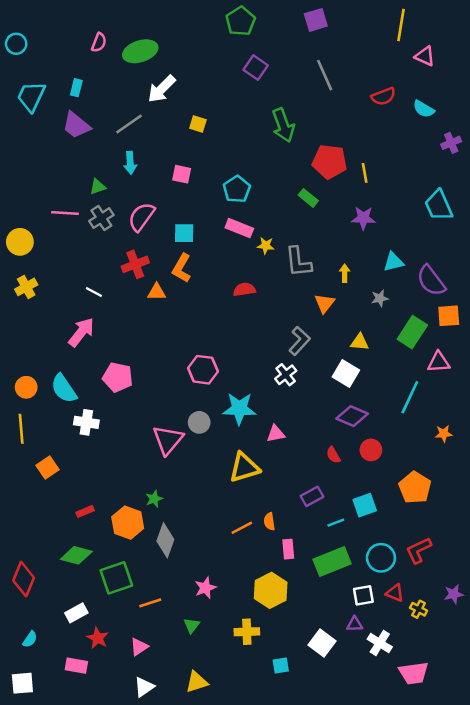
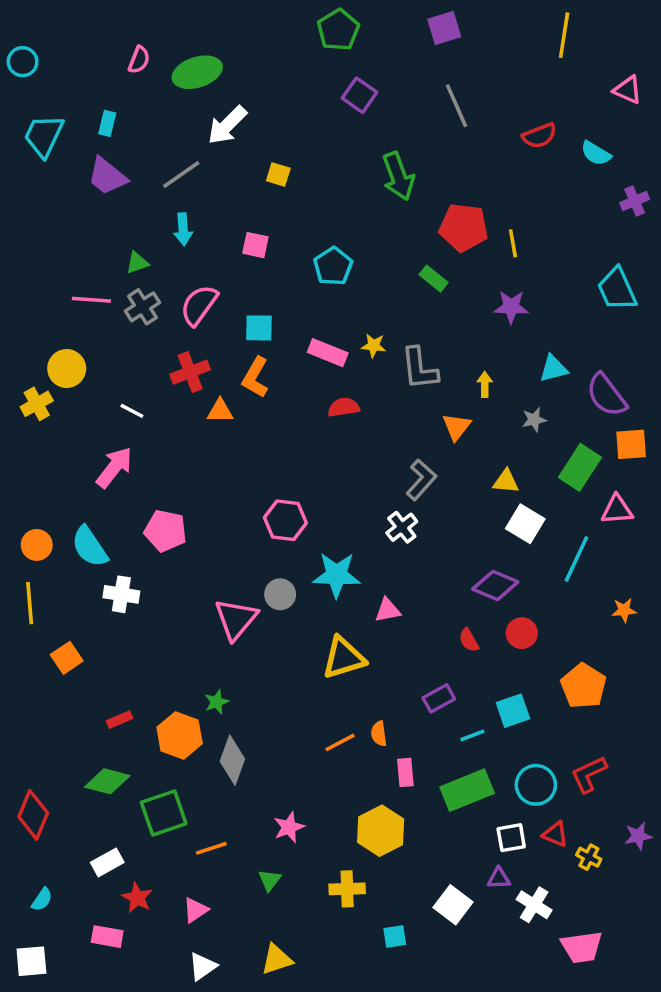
pink triangle: (425, 56) -> (628, 90), moved
pink rectangle: (239, 228) -> (328, 353), moved
yellow circle: (20, 242) -> (67, 369), moved
white square: (346, 373) -> (525, 524), moved

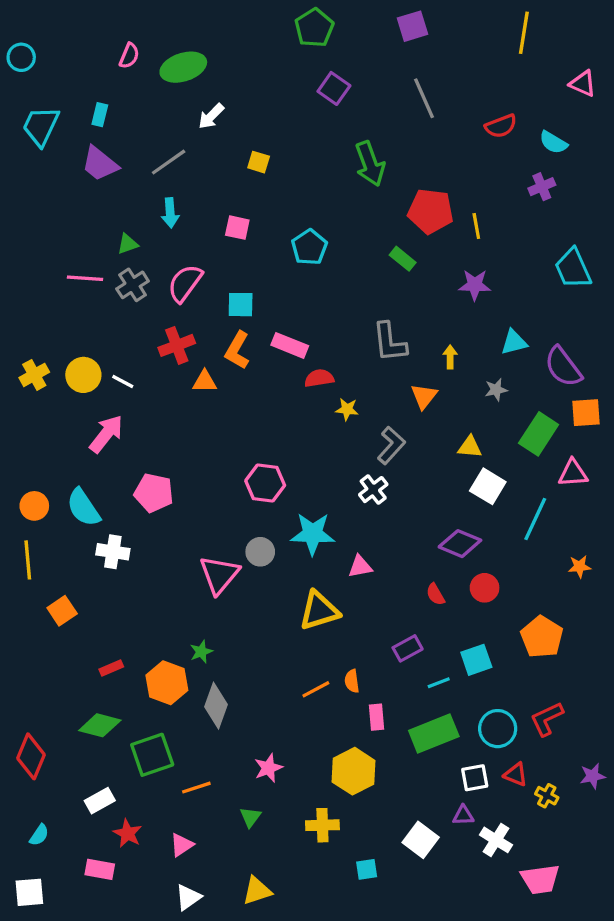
white arrow: (227, 125) -> (211, 116), size x0.7
purple cross: (635, 201) -> (542, 187), moved
yellow star: (374, 346) -> (347, 409), moved
pink rectangle: (328, 353) -> (290, 345), moved
yellow circle: (67, 369) -> (83, 375), moved

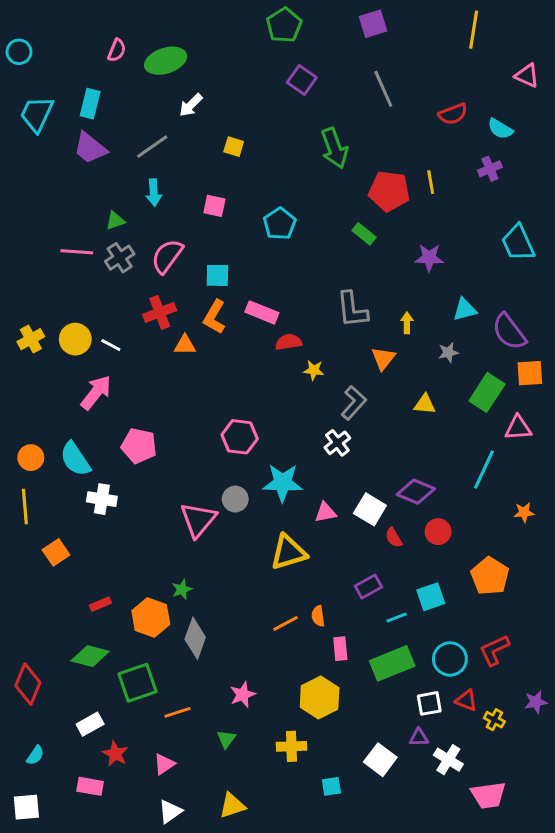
cyan rectangle: (100, 115) -> (90, 104), size x1.4
yellow line: (476, 226) -> (431, 182), moved
white square: (488, 486) -> (370, 509), moved

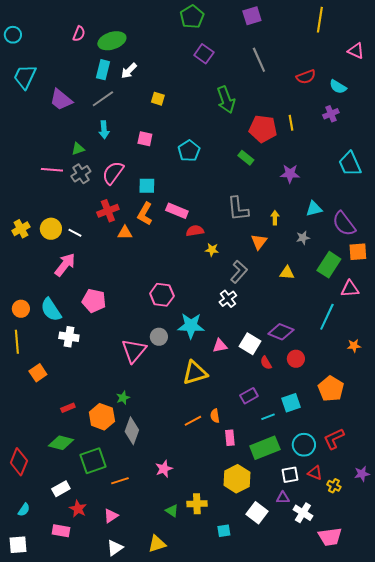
cyan rectangle: (90, 104) -> (103, 70), moved
yellow hexagon: (320, 697) -> (237, 479), moved
green triangle: (226, 739) -> (172, 511), moved, turned -32

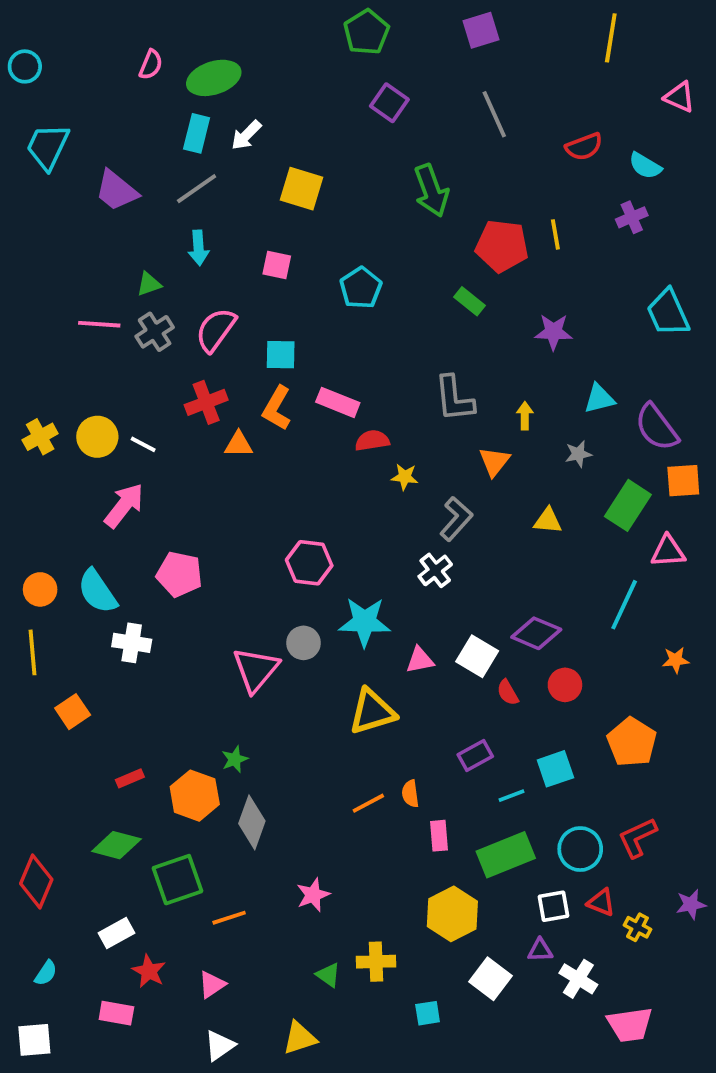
yellow square: (158, 99) -> (302, 189), size x1.6

